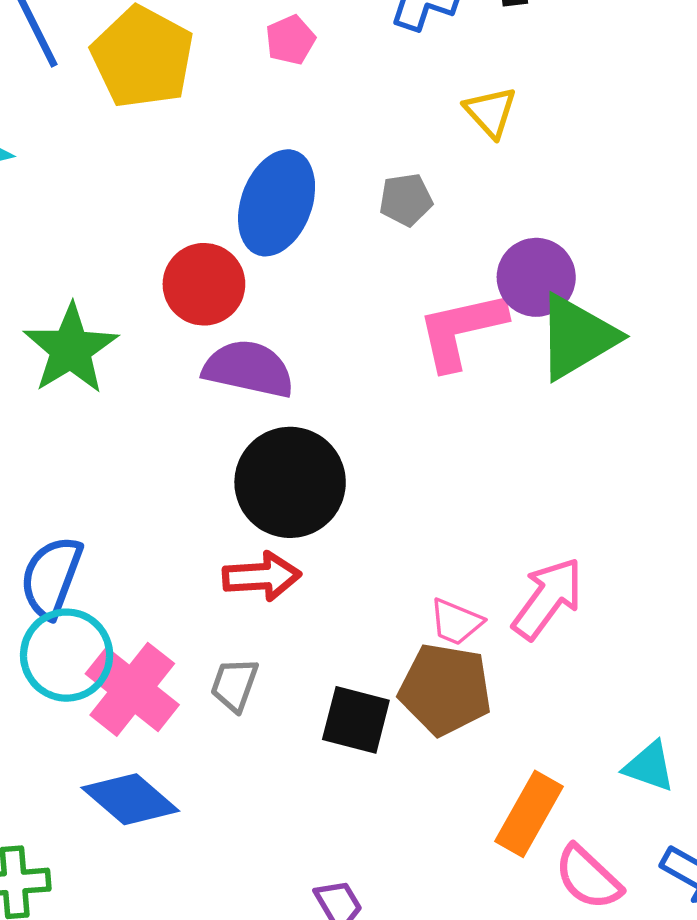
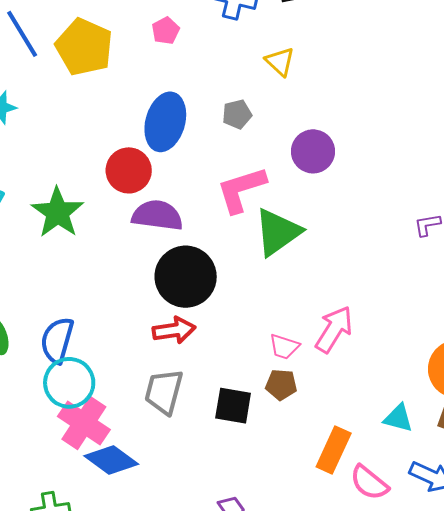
pink L-shape: (461, 330) -> (241, 190), moved
green triangle: (577, 337) -> (278, 232), moved
gray trapezoid: (234, 685) -> (164, 392), size x1.5
pink cross: (132, 689) -> (84, 423), moved
brown pentagon: (445, 689) -> (281, 385), size x0.6

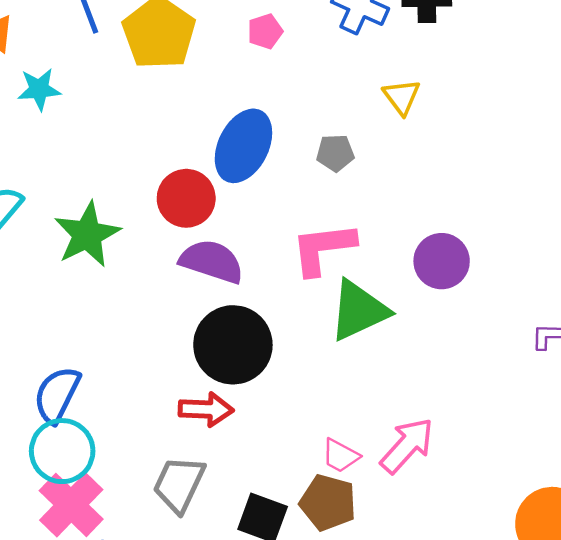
purple circle: (313, 151) -> (442, 261), moved
brown pentagon: (281, 385) -> (328, 503), size x1.4

